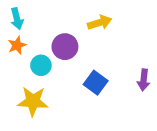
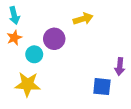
blue square: (96, 83) -> (102, 87), moved, turned -30

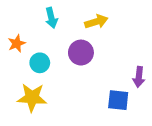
cyan arrow: (14, 15) -> (51, 18), moved
purple circle: (54, 39) -> (81, 53), moved

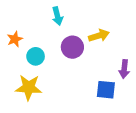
cyan arrow: (51, 18) -> (57, 16), moved
yellow arrow: (96, 22) -> (99, 36), moved

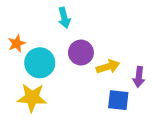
yellow arrow: (99, 36) -> (108, 67), moved
cyan circle: (36, 56) -> (40, 63), size x1.5

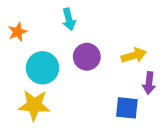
orange star: (17, 44) -> (18, 32), moved
yellow arrow: (108, 67) -> (134, 55), moved

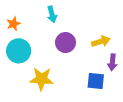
cyan circle: (43, 68) -> (19, 51), moved
yellow star: (34, 105) -> (42, 79), moved

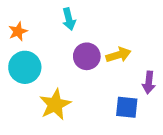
yellow arrow: (101, 41) -> (118, 55), moved
yellow star: (42, 79) -> (55, 104), turned -30

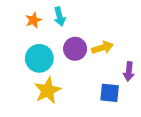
orange star: (18, 31) -> (33, 20), moved
cyan circle: (25, 67) -> (39, 58), moved

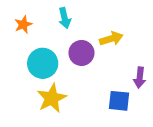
orange star: (33, 20) -> (23, 25), moved
yellow arrow: (103, 48) -> (111, 39), moved

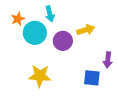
cyan circle: (43, 63) -> (35, 33), moved
yellow star: (52, 98) -> (40, 76), turned 30

